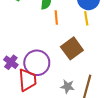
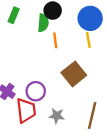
purple circle: (37, 63) -> (36, 91), size x0.7
gray star: (67, 87) -> (57, 116), moved

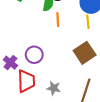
brown square: (74, 74) -> (85, 53), moved
purple circle: (36, 91) -> (34, 55), moved

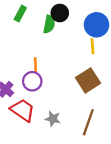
orange line: (58, 20) -> (35, 65), moved
red trapezoid: (26, 81) -> (23, 110), turned -55

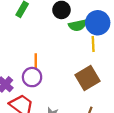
green semicircle: (49, 24) -> (78, 25), moved, turned 66

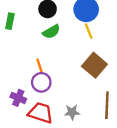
green semicircle: (78, 25) -> (51, 32), moved

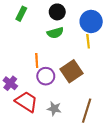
brown square: (94, 65) -> (72, 71), moved
purple circle: (41, 82) -> (46, 76), moved

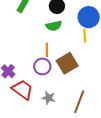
orange line: (37, 61) -> (47, 50), moved

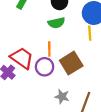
red trapezoid: (22, 90) -> (22, 58), moved
gray star: (48, 98) -> (62, 97), moved

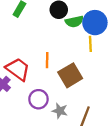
green semicircle: (56, 23) -> (74, 22), moved
purple circle: (45, 67) -> (38, 99), moved

